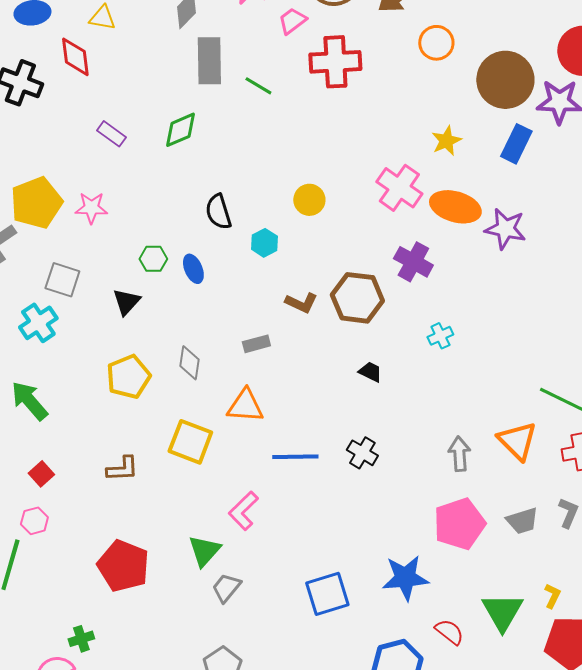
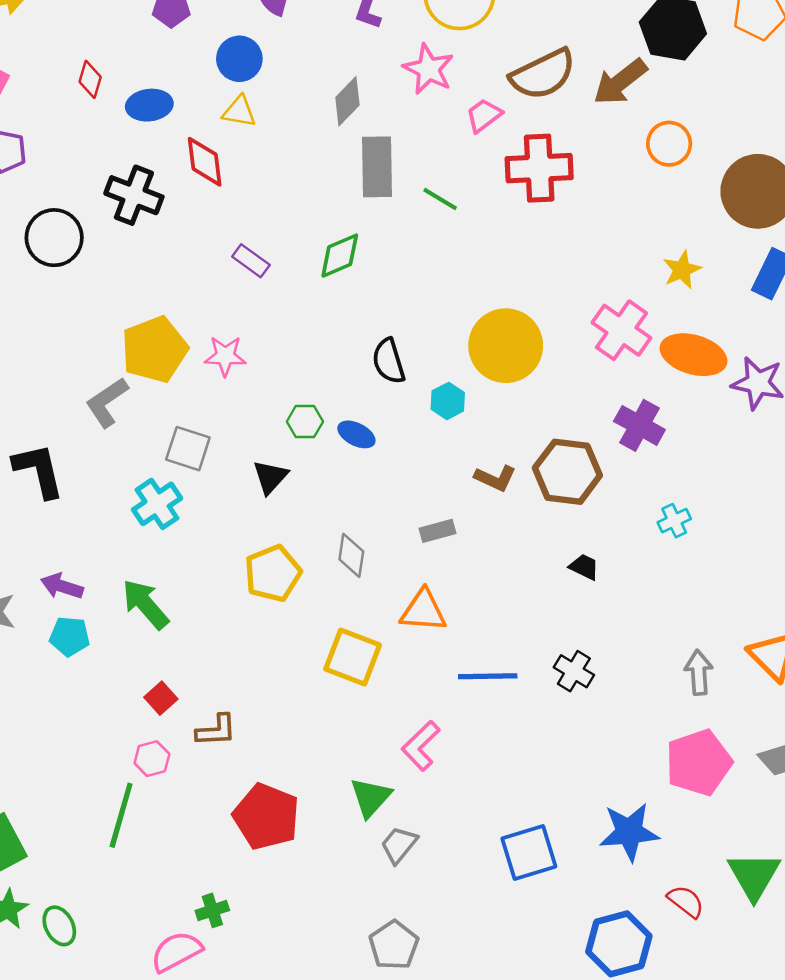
yellow circle: (309, 200) -> (506, 346), size x1.8
blue ellipse: (193, 269) -> (356, 434), turned -40
brown L-shape: (122, 469) -> (216, 730), moved

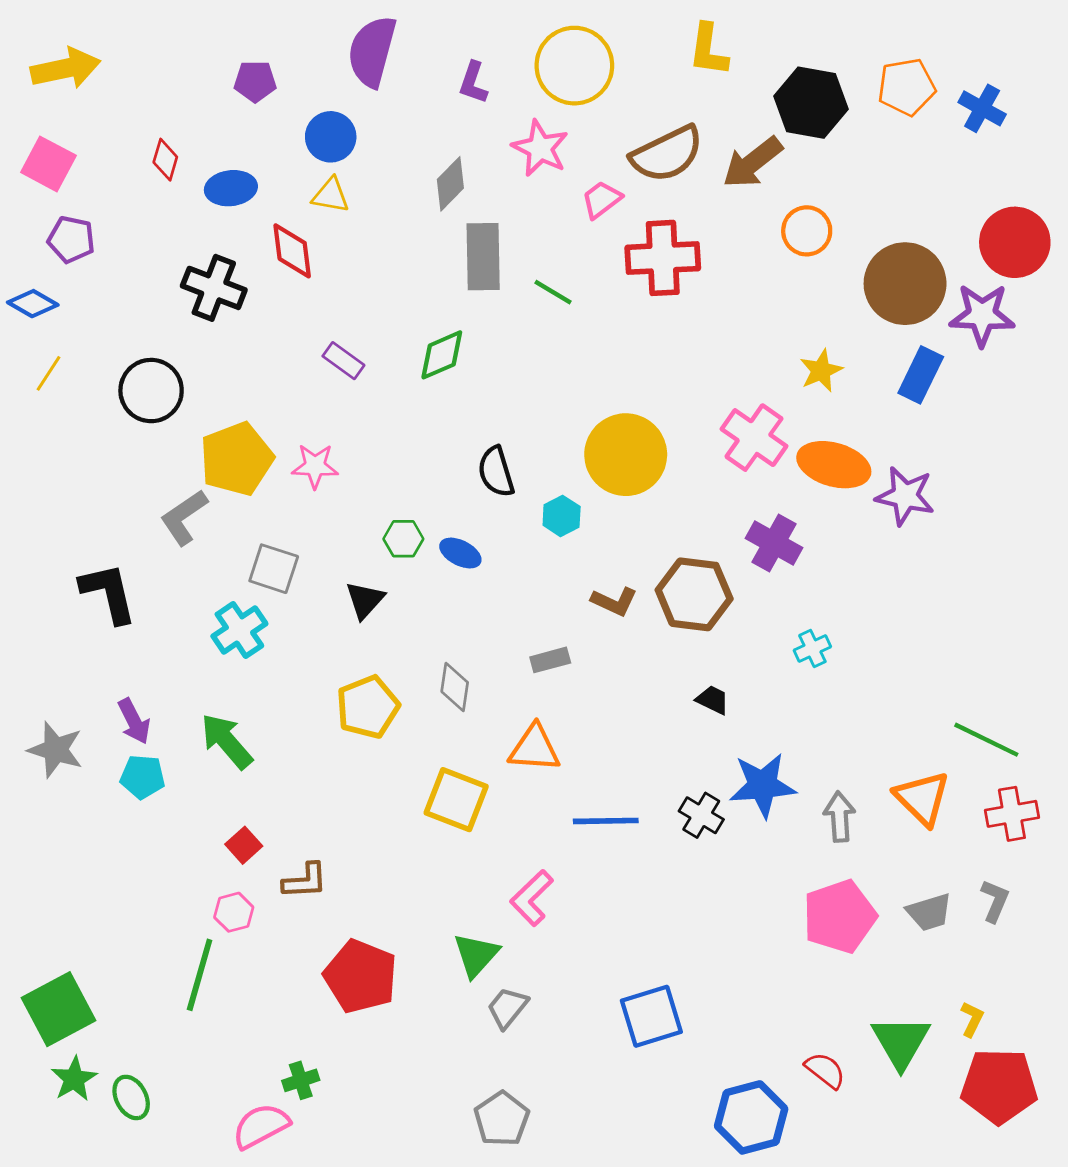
black circle: (54, 238) -> (151, 391), moved
purple arrow: (62, 586) -> (134, 721), turned -135
blue star: (629, 832) -> (763, 785), moved

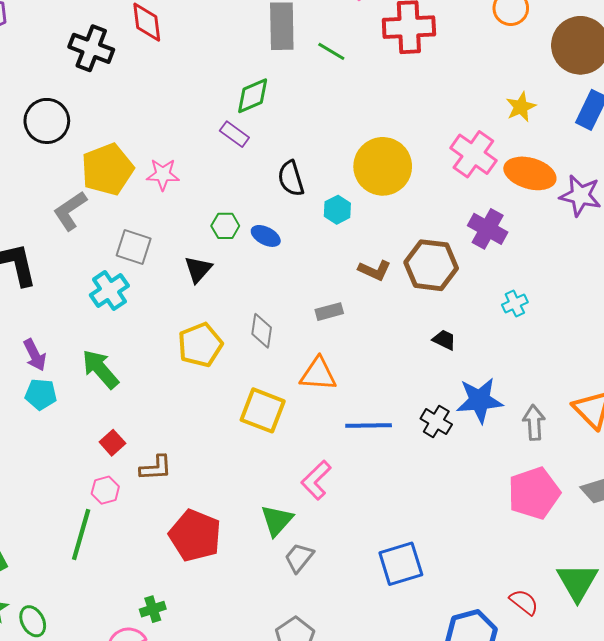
purple rectangle: (343, 361) -> (234, 134), moved

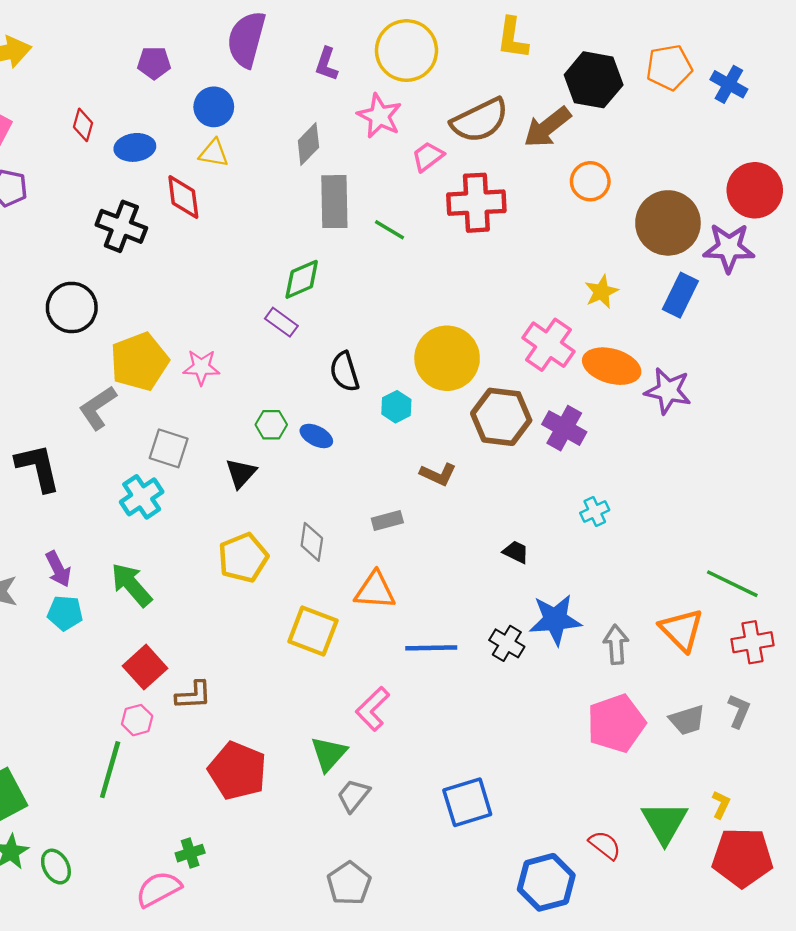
brown hexagon: (431, 265) -> (501, 417), moved
red square: (112, 443) -> (145, 667), size x1.5

